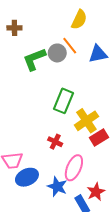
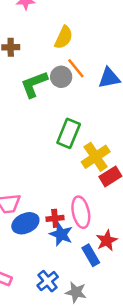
yellow semicircle: (79, 20) -> (64, 37), moved
red cross: (55, 142) -> (55, 218), moved, turned -32
pink ellipse: (74, 168) -> (81, 212), turned -35

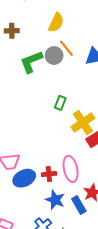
green rectangle: (69, 133) -> (60, 103), size x0.6
blue star: (61, 234) -> (55, 200), moved

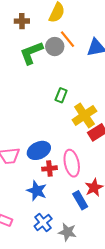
brown cross: (12, 31) -> (22, 21), moved
blue ellipse: (24, 178) -> (39, 150), moved
blue star: (55, 200) -> (37, 191), moved

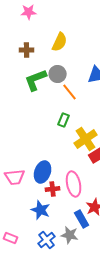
orange line: (67, 39) -> (70, 92), moved
blue ellipse: (39, 150) -> (43, 172), turned -45
gray star: (67, 232) -> (70, 235), moved

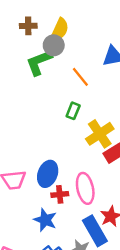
yellow semicircle: (60, 42) -> (60, 30), moved
gray circle: (58, 74) -> (54, 45), moved
blue rectangle: (82, 219) -> (95, 231), size x1.4

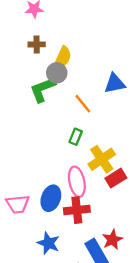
brown cross: (28, 26) -> (37, 44), moved
pink ellipse: (85, 188) -> (77, 182), moved
red cross: (60, 194) -> (77, 210), moved, size x1.5

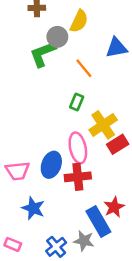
yellow semicircle: (63, 57) -> (79, 21), moved
blue star: (48, 243) -> (33, 208), moved

